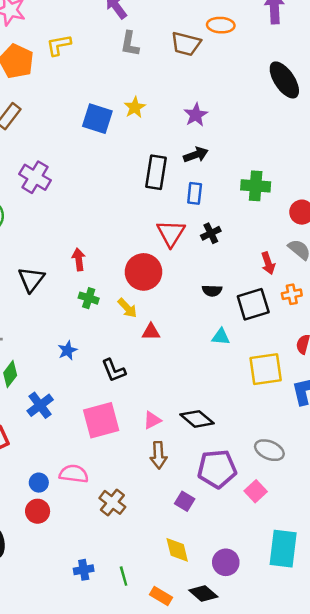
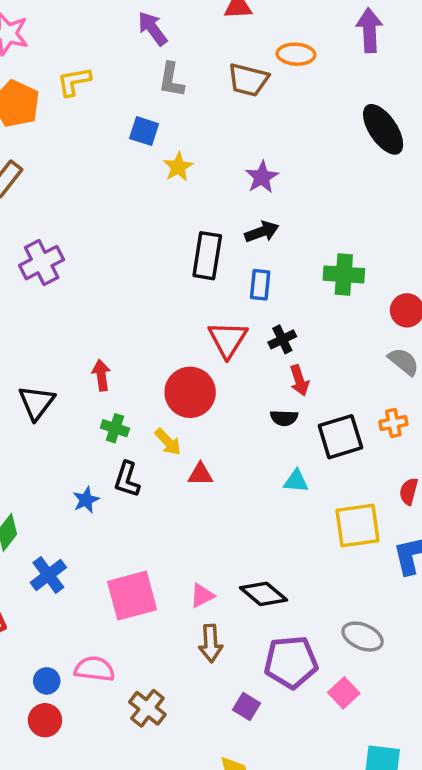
blue square: (97, 119) -> (144, 131), moved, size x0.7
purple cross: (35, 177) -> (42, 263), turned 32
red arrow: (268, 263) -> (299, 380), moved
black L-shape: (114, 370) -> (127, 479), moved, turned 40

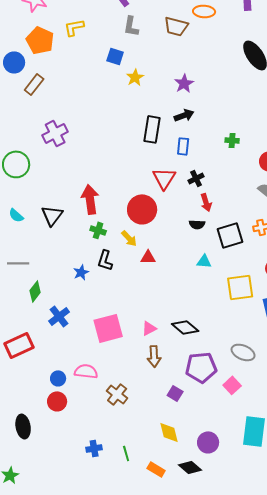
green cross: (344, 274) -> (232, 140), size x0.6
red arrow: (101, 375) -> (90, 199), size x1.6

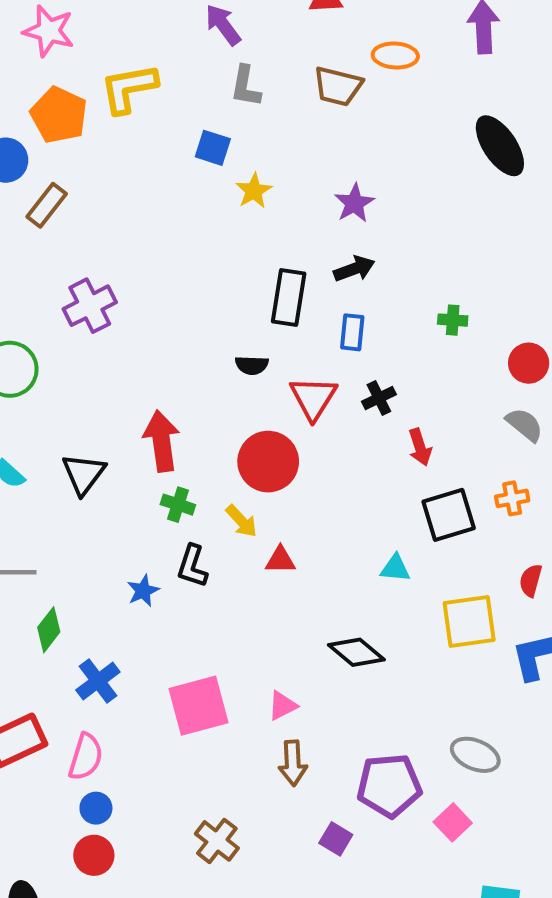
yellow L-shape: (74, 27) -> (129, 88), size x1.4
red arrow: (206, 202) -> (420, 447), moved
black semicircle: (197, 224) -> (252, 365), moved
black diamond: (185, 327) -> (356, 652), moved
pink semicircle: (86, 371) -> (86, 757), moved, turned 100

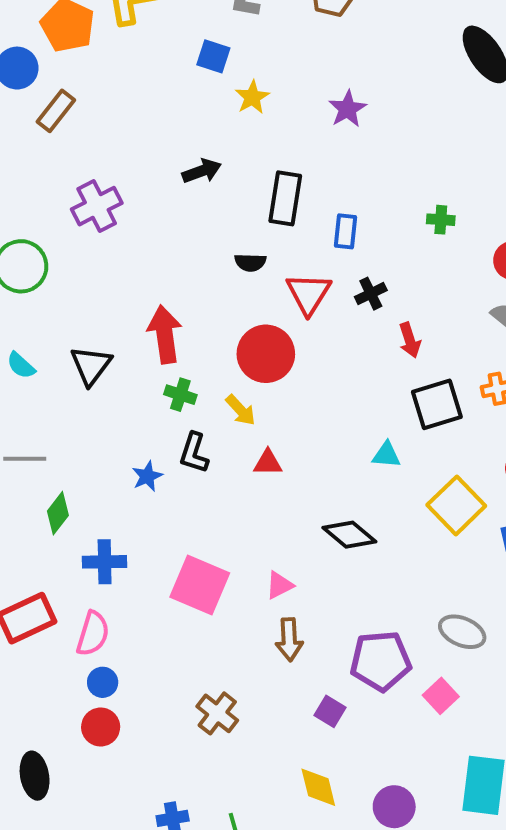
black arrow: (354, 269) -> (202, 171), moved
red triangle: (280, 560) -> (268, 463), moved
yellow square: (469, 622) -> (456, 505), turned -36
blue cross: (98, 681) -> (105, 562), turned 36
pink square: (198, 706) -> (200, 585), turned 38

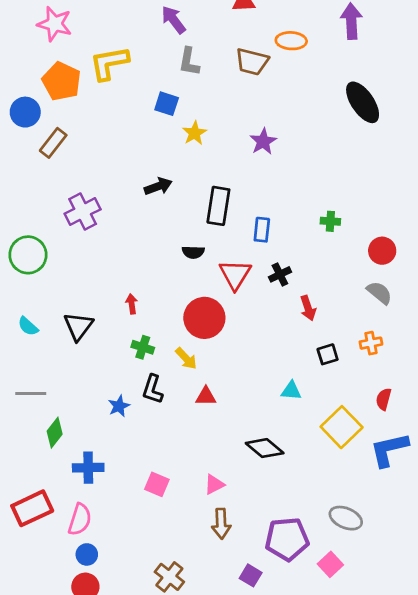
red arrow: (165, 334) -> (132, 304), size x0.5
black square: (437, 404) -> (328, 354), size x0.6
pink square: (200, 585) -> (157, 484), size x0.6

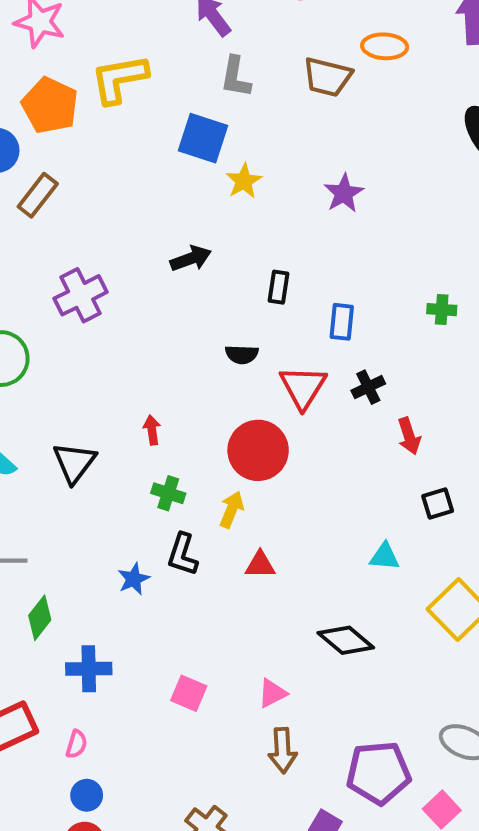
blue square: (167, 104) -> (203, 138), size x1.4
black rectangle: (218, 206) -> (278, 287), size x0.6
yellow arrow: (186, 358) -> (232, 510), turned -115
pink semicircle: (80, 519) -> (76, 744), size x0.6

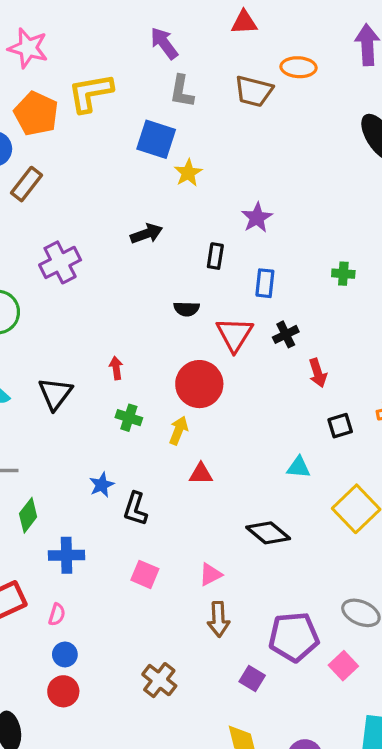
purple star: (344, 193) -> (257, 218), moved
black L-shape: (183, 554) -> (135, 509), moved

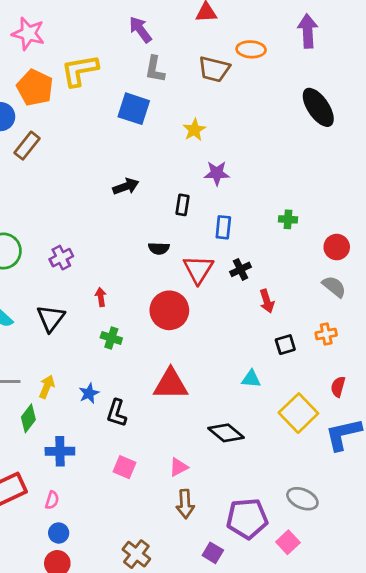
yellow star: (188, 173) -> (194, 130), moved
purple star: (257, 218) -> (217, 173), turned 30
purple cross: (60, 262) -> (61, 258), moved, size x0.7
yellow arrow: (179, 430) -> (47, 387), moved
red triangle: (201, 474) -> (171, 384), size x1.8

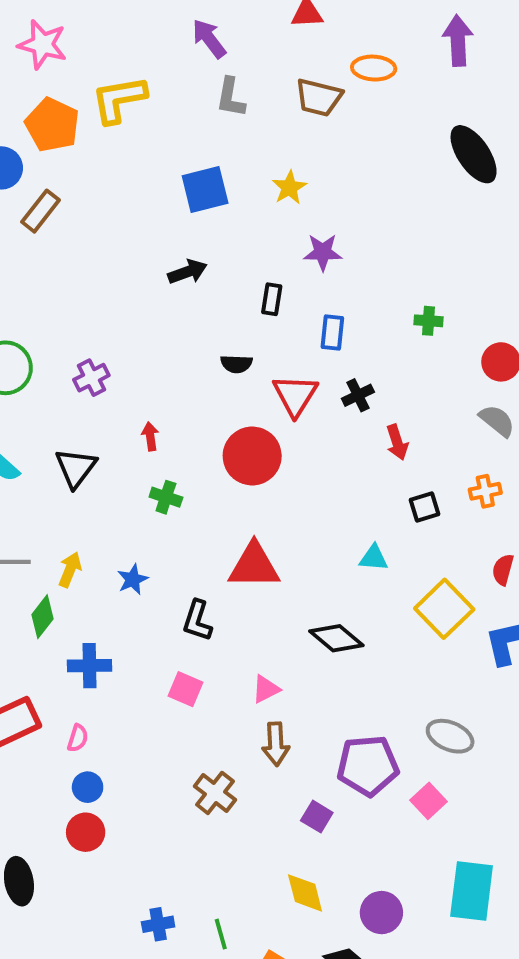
blue square: (134, 109) -> (205, 190), moved, turned -32
black L-shape: (117, 413) -> (197, 621), moved
brown cross: (136, 554) -> (215, 793), moved

